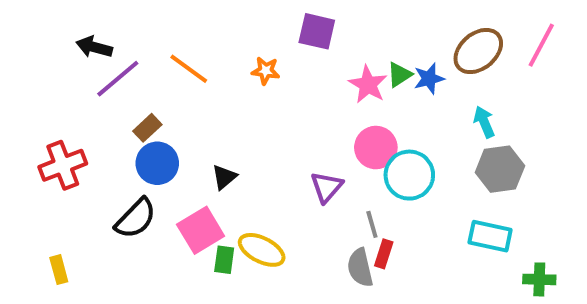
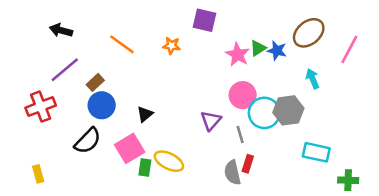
pink line: (541, 45) -> (349, 49), moved
purple line: (118, 79) -> (65, 70), moved
blue star: (429, 79) -> (277, 51), turned 30
gray hexagon: (500, 169) -> (288, 110), moved
gray line: (372, 224) -> (240, 134), moved

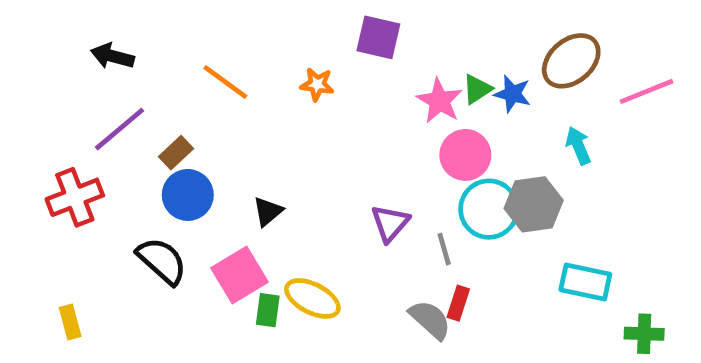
pink line: (349, 49) -> (647, 91), turned 40
pink circle: (243, 95) -> (465, 155), moved
black semicircle: (88, 141) -> (162, 261), turned -92
gray semicircle: (232, 173) -> (430, 320), turned 145

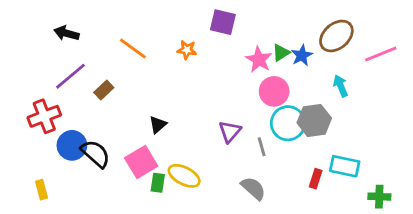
blue star: (512, 94) -> (302, 55), turned 30
blue circle: (188, 195) -> (72, 145), moved
red rectangle: (458, 303) -> (316, 179), moved

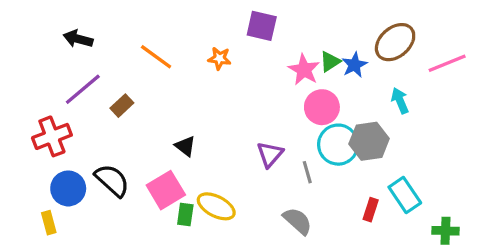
black triangle: (158, 125) -> (185, 146), turned -42
blue circle: (72, 145) -> (68, 188), moved
cyan rectangle: (345, 166) -> (405, 195), turned 44

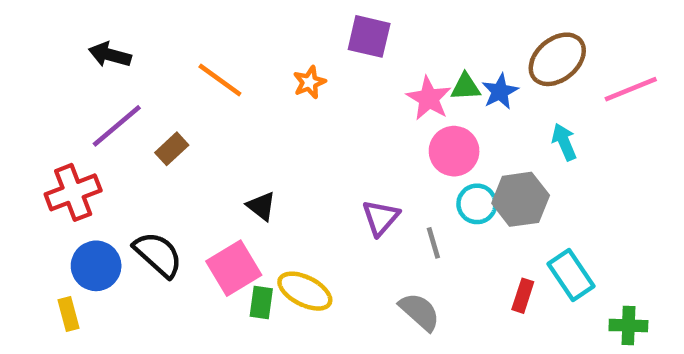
orange star: (219, 58) -> (309, 82), turned -30
green triangle: (330, 62) -> (465, 87), turned 30
cyan circle: (338, 145) -> (477, 204), size x0.7

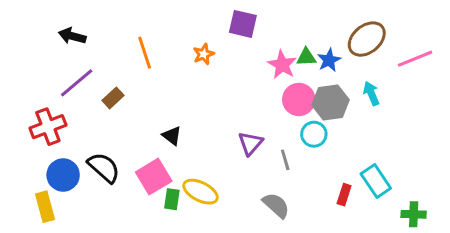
orange line: (220, 80) -> (145, 53), turned 36
gray hexagon: (521, 199) -> (330, 102), moved
yellow rectangle: (69, 314) -> (45, 207), size x1.4

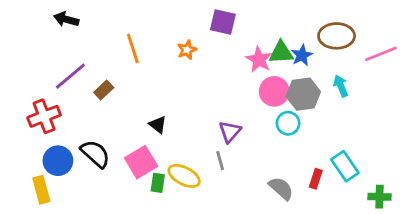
black arrow: (72, 36) -> (66, 19), moved
brown ellipse: (367, 39) -> (337, 36), turned 40
green triangle: (306, 57) -> (281, 53), size x1.4
gray line: (285, 160) -> (220, 161), moved
gray semicircle: (276, 205) -> (281, 188), moved

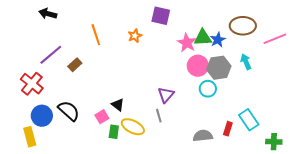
red cross: (44, 116) -> (32, 84), turned -30
black triangle: (158, 125) -> (118, 105), moved
pink square: (141, 162) -> (102, 117), size x0.6
gray semicircle: (281, 188) -> (203, 136), turned -48

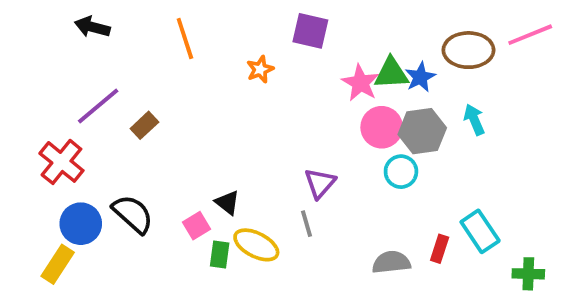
orange line: (96, 35) -> (185, 39), moved
pink line: (275, 39) -> (530, 35), moved
yellow rectangle: (30, 137) -> (58, 264), turned 48

